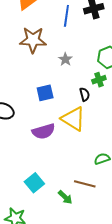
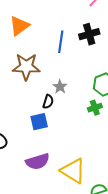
black semicircle: (85, 94) -> (48, 102), moved, turned 32
yellow triangle: (73, 119) -> (73, 171), moved

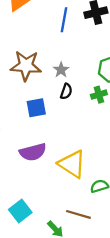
brown star: (26, 67) -> (26, 66), moved
black semicircle: (48, 102) -> (66, 91), moved

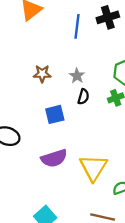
brown star: (26, 66) -> (42, 74), size x0.6
yellow triangle: (72, 164) -> (93, 168), turned 32

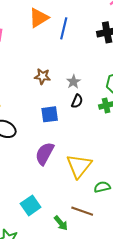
blue line: (77, 26) -> (64, 28), moved
purple semicircle: (54, 158) -> (45, 154), turned 130

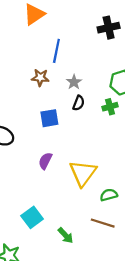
blue line: (64, 28) -> (56, 51), moved
purple semicircle: (45, 154) -> (45, 161), size x0.7
brown line: (82, 211) -> (103, 223), moved

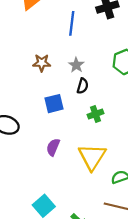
blue line: (56, 51) -> (72, 23), moved
green cross: (110, 107) -> (95, 114), moved

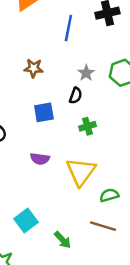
gray star: (76, 65) -> (86, 73), moved
purple semicircle: (53, 147) -> (40, 159), turned -108

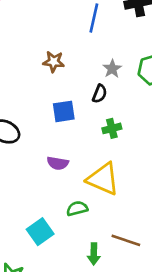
yellow triangle: (81, 172) -> (103, 179), turned -44
green semicircle: (109, 195) -> (77, 208), moved
green arrow: (63, 240) -> (94, 254), moved, turned 42

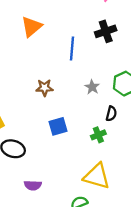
black semicircle: (100, 94) -> (111, 114), moved
purple semicircle: (58, 163) -> (33, 185), moved

